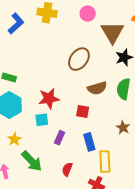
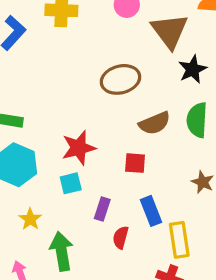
brown ellipse: (79, 59) -> (120, 79), turned 45
green arrow: (32, 161) -> (61, 251), turned -140
red semicircle: (67, 169) -> (121, 237), moved

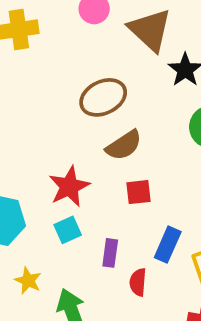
brown semicircle: (155, 123) -> (124, 145), moved
blue rectangle: (151, 211) -> (168, 245), turned 56

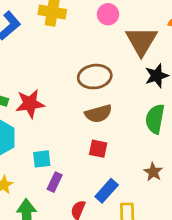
red star: (69, 187) -> (30, 104), moved
purple rectangle: (110, 253) -> (55, 182), moved

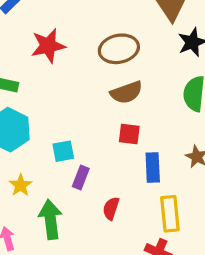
red star: (30, 104) -> (48, 46), moved
blue rectangle: (107, 191) -> (153, 168), moved, turned -40

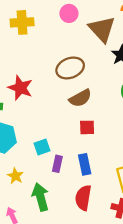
red star: (48, 46) -> (20, 88), moved, turned -30
blue rectangle: (153, 168) -> (85, 164), moved
red semicircle: (111, 208) -> (83, 198), moved, size x1.5

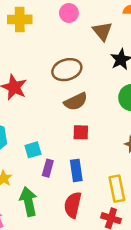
brown triangle: (102, 29) -> (102, 31), size x0.7

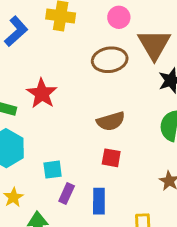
brown triangle: (102, 31) -> (154, 44), size x1.4
brown ellipse: (67, 70) -> (110, 60), moved

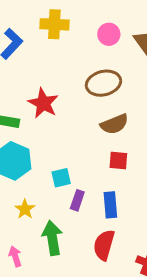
pink circle: (119, 17) -> (109, 34), moved
brown ellipse: (110, 60) -> (103, 83), moved

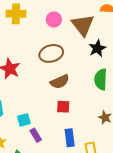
purple rectangle: (77, 200) -> (36, 135), turned -48
blue rectangle: (110, 205) -> (70, 138), moved

